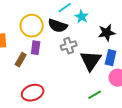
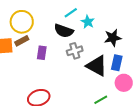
yellow circle: (32, 26) -> (22, 22), moved
brown rectangle: (21, 60) -> (22, 41), moved, turned 32
black triangle: (91, 61) -> (97, 66), turned -35

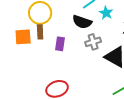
brown rectangle: (22, 41) -> (40, 32), turned -64

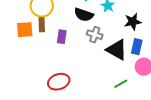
gray cross: (93, 42) -> (95, 35), turned 35

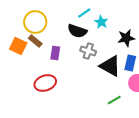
brown rectangle: (42, 25) -> (35, 41), turned -48
orange square: (25, 30) -> (18, 46), turned 30
red ellipse: (59, 82) -> (45, 83), moved

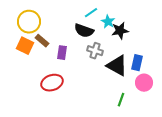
yellow circle: (35, 22) -> (29, 22), moved
black star: (126, 38) -> (120, 31), moved
green line: (114, 100) -> (121, 100), turned -40

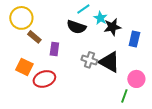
orange square: (25, 46) -> (24, 67), moved
gray cross: (95, 51) -> (89, 60), moved
blue rectangle: (137, 63) -> (134, 39), moved
green line: (121, 100) -> (124, 96), moved

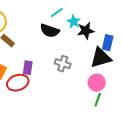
purple rectangle: (54, 49) -> (28, 68), moved
black triangle: (109, 62) -> (101, 58), moved, turned -45
pink circle: (136, 79) -> (97, 83), moved

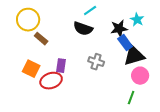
cyan star: (74, 22) -> (137, 20), moved
blue rectangle: (108, 43) -> (125, 43), moved, turned -49
pink circle: (97, 83) -> (140, 76), moved

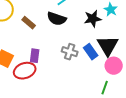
brown rectangle: (41, 39) -> (29, 23), moved
blue rectangle: (125, 43) -> (91, 52), moved
black triangle: (134, 56) -> (108, 46), turned -45

